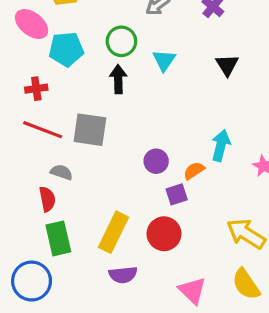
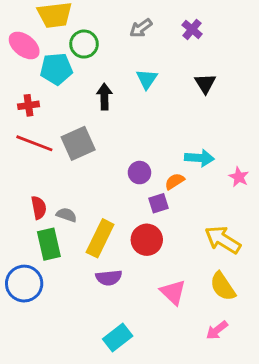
green circle: (121, 41) -> (84, 44), moved
gray square: (90, 130) -> (78, 143), turned -32
cyan arrow: (221, 145) -> (199, 158), turned 80
gray semicircle: (62, 172) -> (66, 215), moved

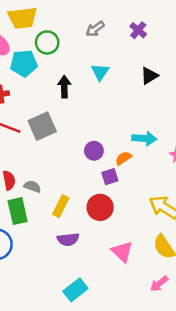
black triangle: (205, 83) -> (149, 76), turned 30
yellow rectangle: (100, 238) -> (61, 206), size x0.7

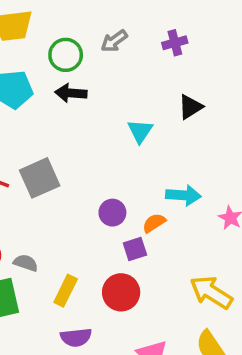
purple cross: (138, 30) -> (175, 43), turned 35
green circle: (47, 42) -> (66, 55), moved
cyan triangle: (100, 72) -> (140, 131), moved
black arrow: (64, 87) -> (71, 93), moved, turned -85

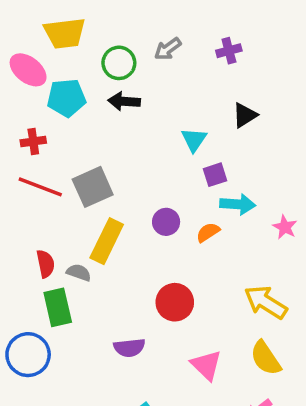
purple square: (135, 249) -> (215, 175), moved
yellow rectangle: (66, 291) -> (107, 241), moved, size x1.4

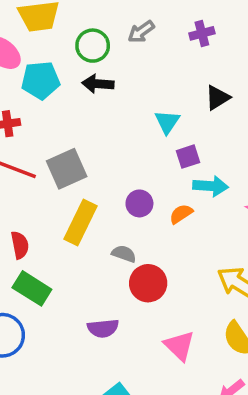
gray semicircle: (79, 273) -> (124, 254), moved
green rectangle: (58, 307) -> (32, 288), turned -45

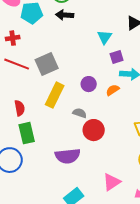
green rectangle: (32, 288) -> (27, 133), turned 45
purple semicircle: (103, 328) -> (68, 156), size x1.4
pink triangle: (179, 346) -> (112, 182), moved, turned 42

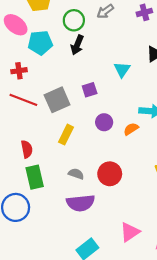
black arrow: (65, 15) -> (77, 45), turned -72
purple square: (117, 57) -> (90, 90), moved
yellow rectangle: (55, 95) -> (66, 135), size x0.7
gray semicircle: (80, 113) -> (76, 174), moved

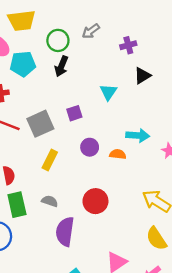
purple cross: (144, 12) -> (128, 45), moved
orange semicircle: (131, 129) -> (118, 154), turned 40
gray semicircle: (76, 174) -> (50, 201), moved
purple semicircle: (81, 203) -> (65, 232), turned 104

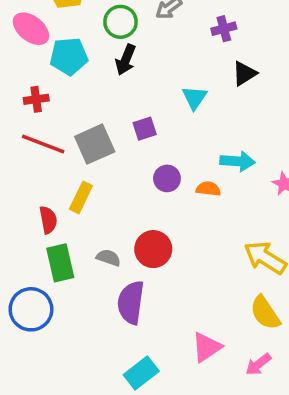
yellow rectangle: (50, 160) -> (81, 197), moved
red circle: (95, 201) -> (153, 249), moved

